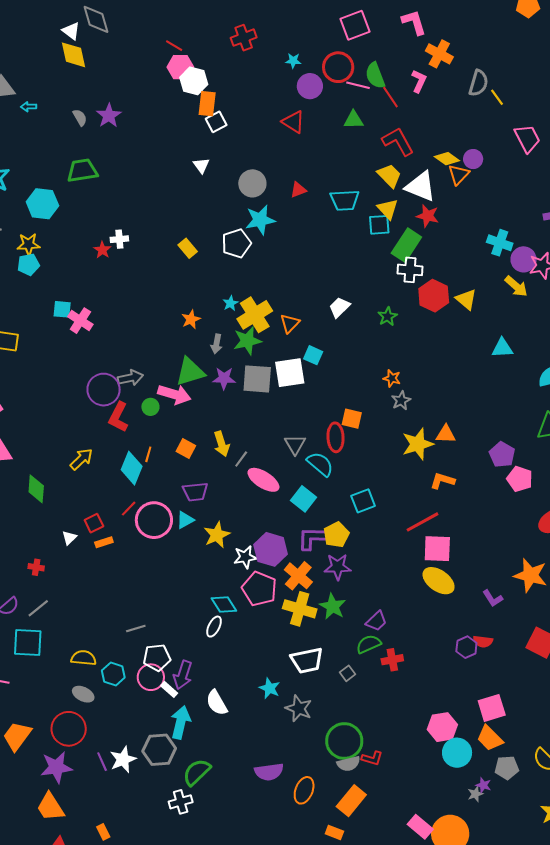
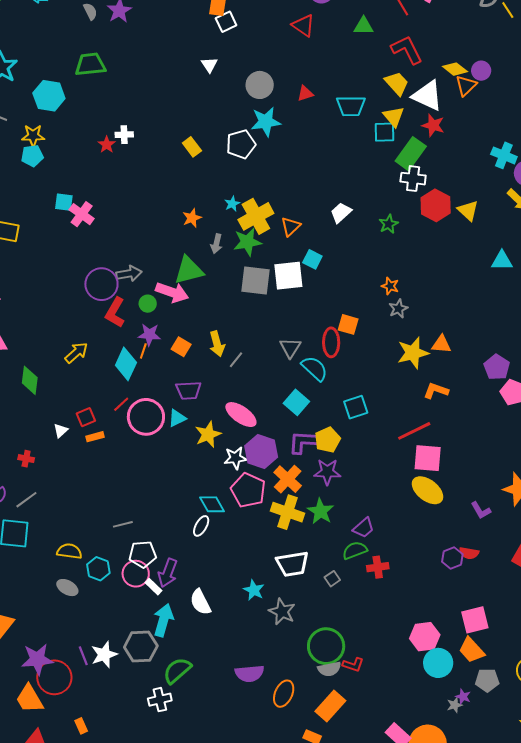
purple star: (224, 378) -> (149, 335), moved
pink ellipse: (263, 480) -> (241, 415), moved
red circle: (69, 729) -> (54, 677), moved

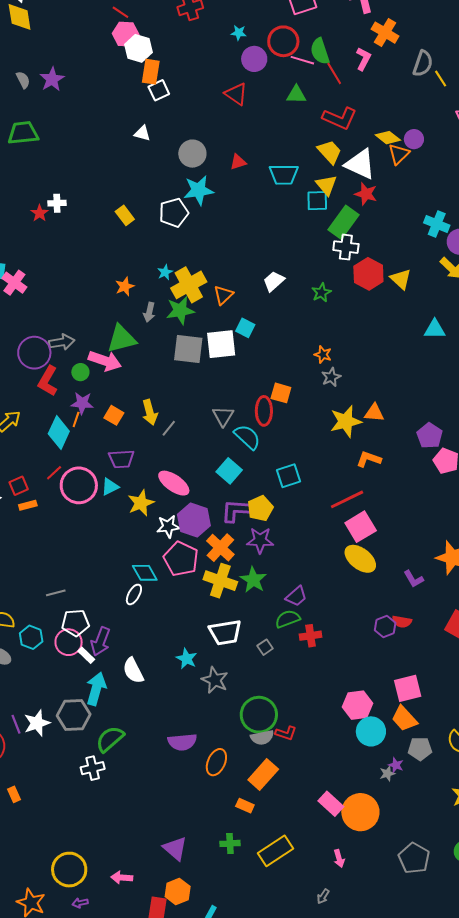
red L-shape: (407, 50) -> (340, 118), turned 140
white triangle: (209, 65) -> (142, 133), turned -42
pink square: (428, 458) -> (361, 527), turned -36

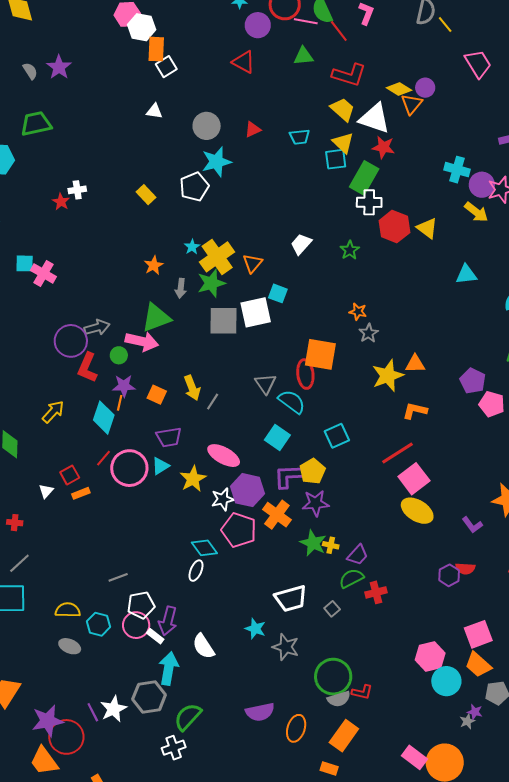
cyan trapezoid: (284, 174) -> (300, 137), size x0.7
orange square: (281, 393) -> (320, 354), size x1.6
yellow cross: (220, 581) -> (331, 545), moved, size x0.5

